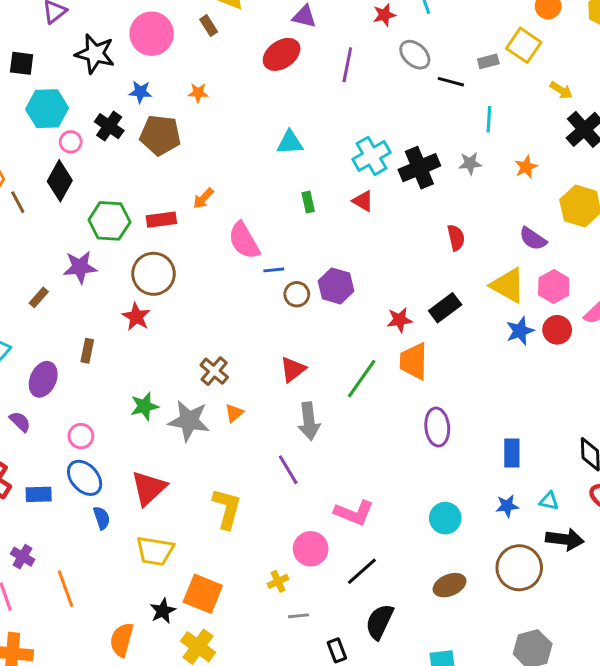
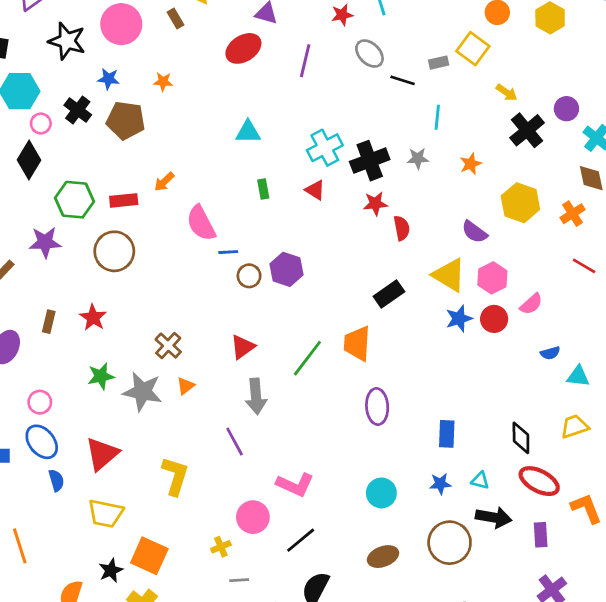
red star: (136, 317) -> (93, 318), moved
red star: (400, 320) -> (375, 204), moved

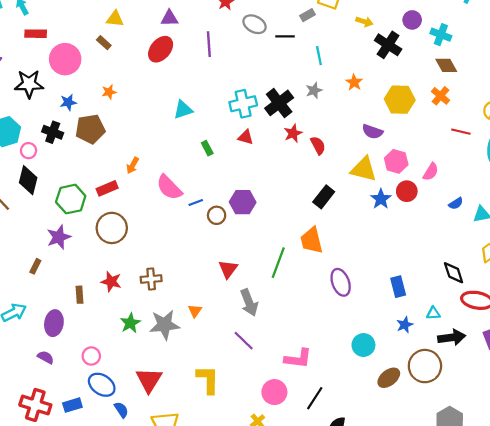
cyan cross: (325, 148) -> (243, 104), turned 32
brown cross: (168, 346) -> (151, 279), moved, turned -30
brown ellipse: (383, 557) -> (389, 378), moved

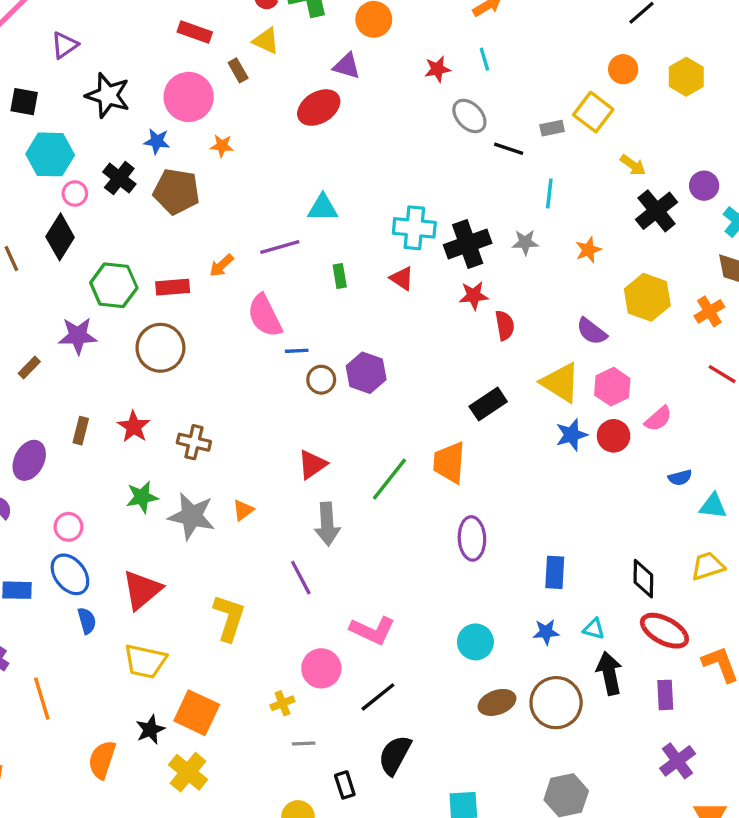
red rectangle: (36, 34) -> (195, 32), moved
purple line: (209, 44) -> (280, 247), moved, turned 60
pink circle: (65, 59) -> (189, 97), moved
black arrow: (452, 337) -> (609, 673), turned -112

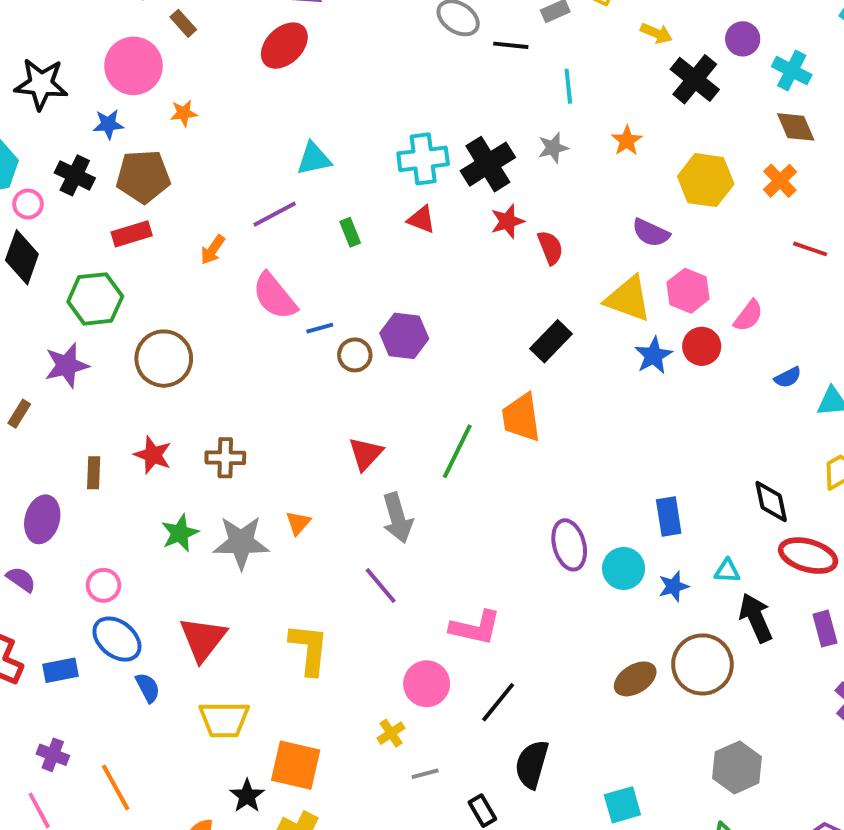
red rectangle: (173, 287) -> (132, 234), moved
purple ellipse: (472, 538) -> (569, 545), moved
cyan circle: (475, 642) -> (624, 568), moved

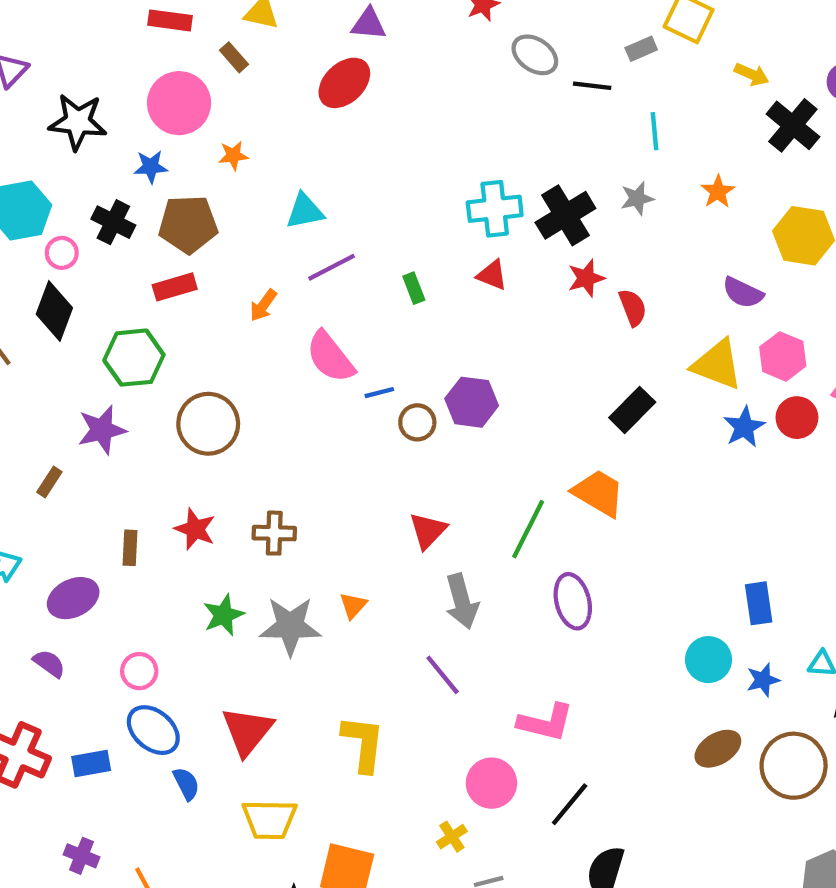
cyan triangle: (314, 159) -> (305, 211), moved
orange trapezoid: (521, 417) -> (599, 493), turned 128
purple ellipse: (42, 519) -> (73, 598), turned 48
purple ellipse: (569, 545) -> (573, 601), moved
brown ellipse: (635, 679) -> (718, 749), moved

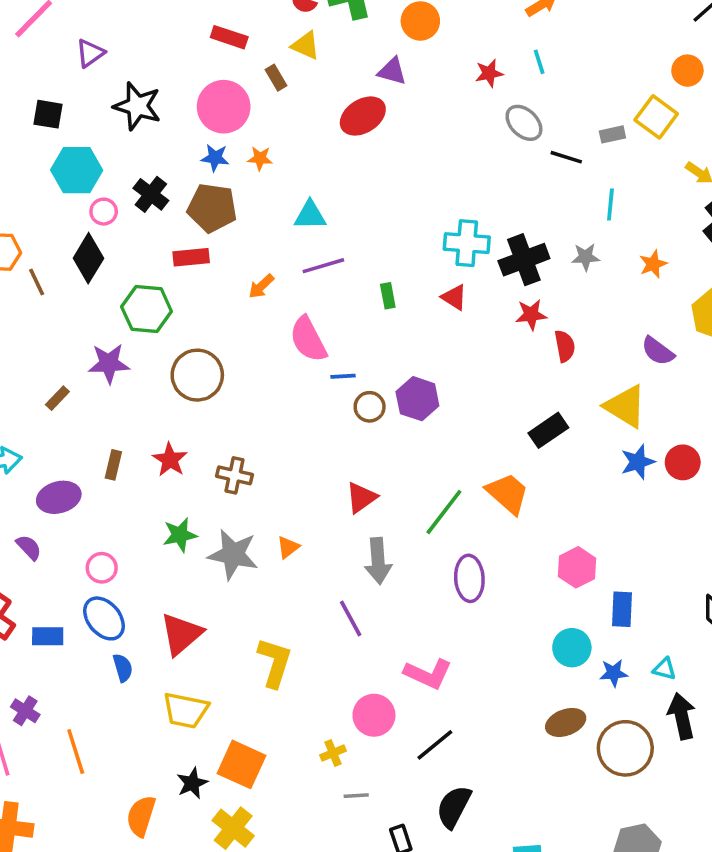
blue star: (151, 167) -> (215, 158), moved
pink hexagon: (783, 356) -> (577, 567), moved

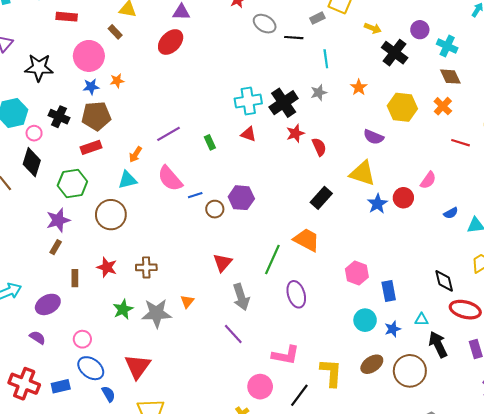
red rectangle: (229, 37) -> (67, 17), moved
cyan triangle: (310, 215) -> (127, 180), moved
brown rectangle: (57, 398) -> (56, 247), moved
yellow L-shape: (275, 663) -> (331, 373), moved

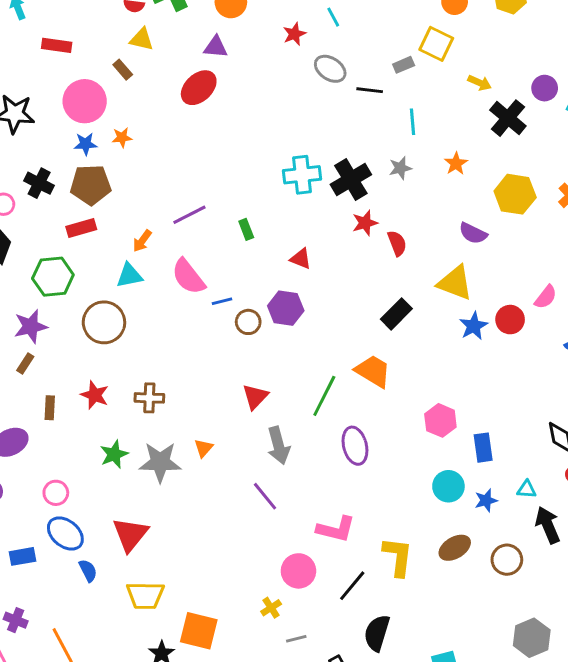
red triangle: (248, 134) -> (301, 259), moved
brown circle: (410, 371) -> (507, 560), size x0.7

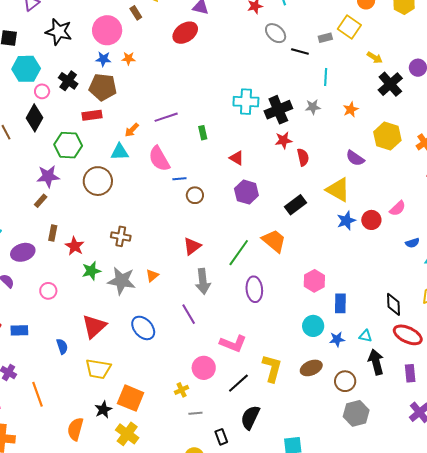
purple hexagon: (286, 308) -> (246, 192), moved
red star: (95, 395) -> (75, 246), moved
blue ellipse: (65, 534) -> (143, 328), moved
gray hexagon: (532, 638) -> (356, 413), moved

